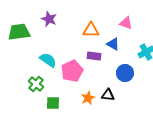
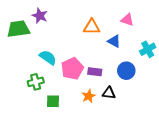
purple star: (49, 19) -> (40, 16), moved
purple rectangle: (94, 56) -> (95, 72), moved
green cross: (36, 84) -> (36, 82), turned 35

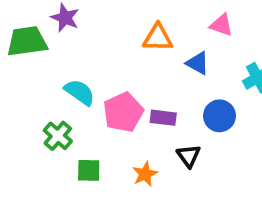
green cross: (36, 82) -> (58, 136), turned -35
black triangle: (109, 93) -> (189, 156), turned 48
orange star: (89, 96) -> (145, 174), moved

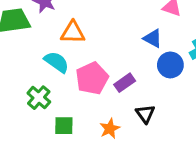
orange triangle: (158, 38) -> (73, 32), moved
blue circle: (220, 116) -> (170, 65), moved
purple rectangle: (163, 118) -> (125, 83), turned -42

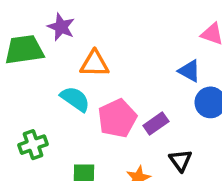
green cross: (39, 98) -> (33, 145), moved, turned 30

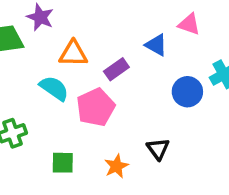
blue triangle: (189, 71) -> (156, 45), moved
purple rectangle: (156, 124) -> (116, 69), moved

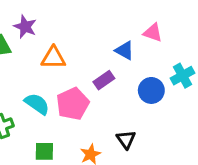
purple rectangle: (116, 69) -> (104, 80), moved
cyan semicircle: (54, 88) -> (37, 104), moved

